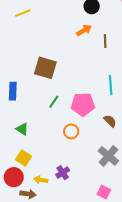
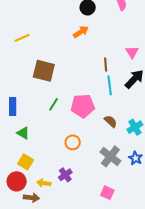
yellow line: (23, 13) -> (22, 38), moved
brown line: (105, 41) -> (106, 65), moved
blue rectangle: (13, 91) -> (13, 106), moved
orange circle: (71, 131) -> (73, 142), moved

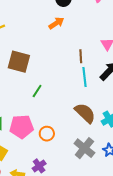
green line: (54, 104) -> (37, 91), moved
pink pentagon: (83, 106) -> (22, 127), moved
brown semicircle: (111, 121) -> (85, 113), size x1.6

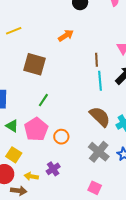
orange arrow: (56, 23) -> (66, 35), moved
green line: (37, 91) -> (43, 100), moved
pink pentagon: (22, 127) -> (36, 129), turned -30

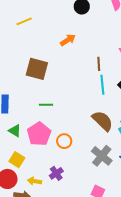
yellow line: (14, 31) -> (24, 21), moved
green line: (43, 100) -> (46, 105), turned 56

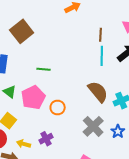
brown square: (37, 69) -> (22, 31), moved, turned 30

